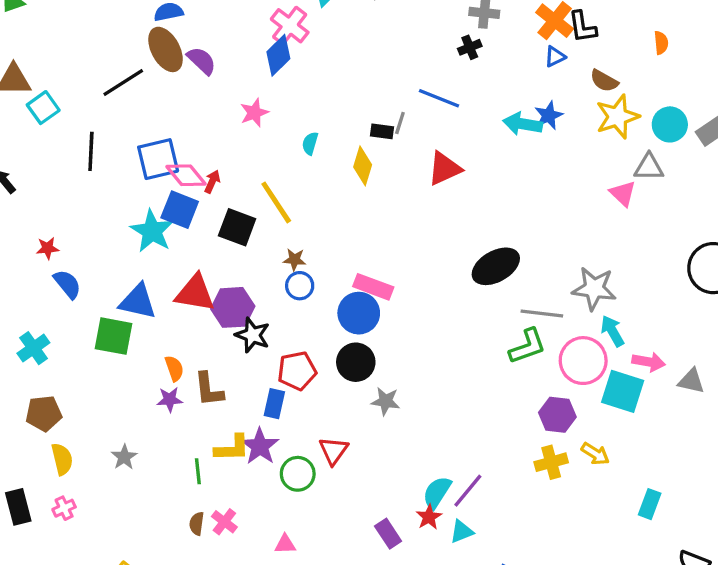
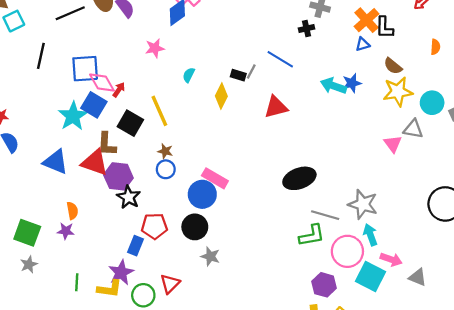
green square: (114, 336) -> (27, 233), moved
brown L-shape: (209, 389) -> (107, 144), moved
yellow L-shape: (232, 448) -> (109, 289), moved

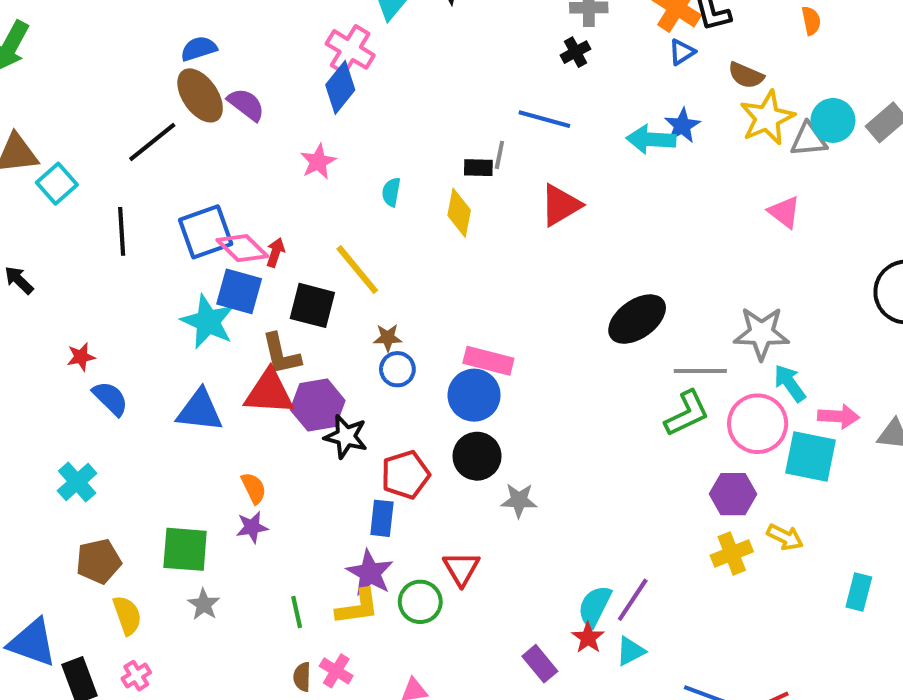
gray triangle: (413, 129) -> (809, 140), moved

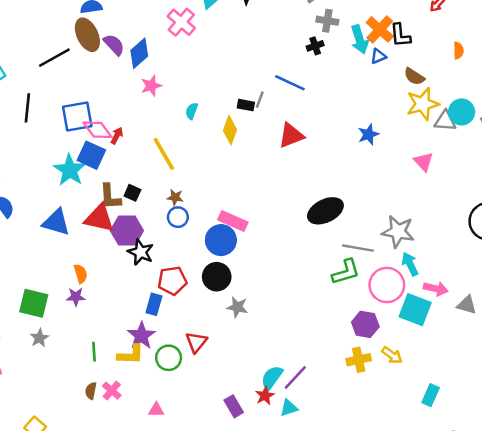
blue diamond: (340, 87) -> (139, 53), moved
blue star: (682, 126) -> (368, 134), moved
cyan arrow: (651, 139) -> (360, 39), moved, turned -120
black square: (312, 305) -> (132, 193), moved, size x0.6

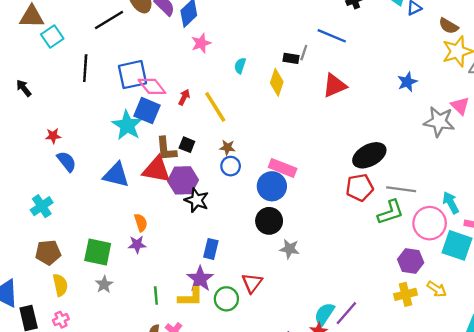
red arrow: (117, 136) -> (184, 97), moved
gray star: (398, 232) -> (439, 122), moved
red pentagon: (172, 281) -> (360, 187), moved

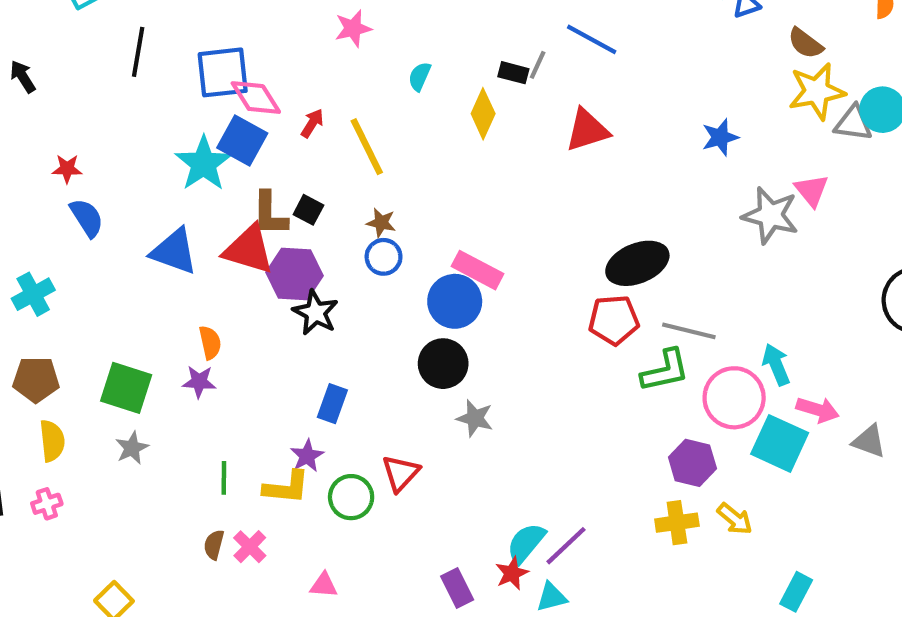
purple star: (200, 279) -> (307, 456), size x0.7

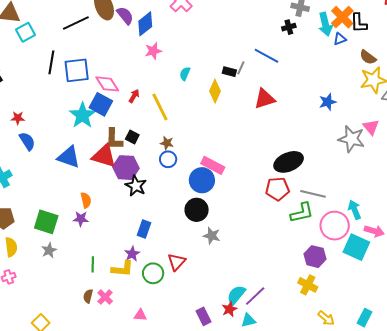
blue square: (223, 72) -> (77, 70), moved
yellow arrow: (735, 519) -> (326, 318), moved
yellow cross: (677, 523) -> (308, 285), turned 36

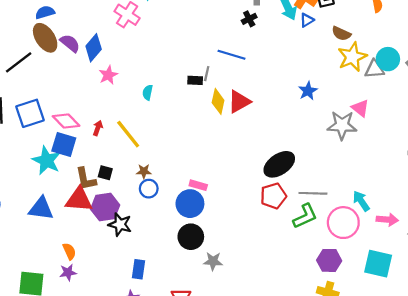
yellow diamond: (215, 91) -> (218, 101), moved
pink rectangle: (213, 165) -> (198, 185), size x0.7
cyan square: (356, 247) -> (378, 264), moved

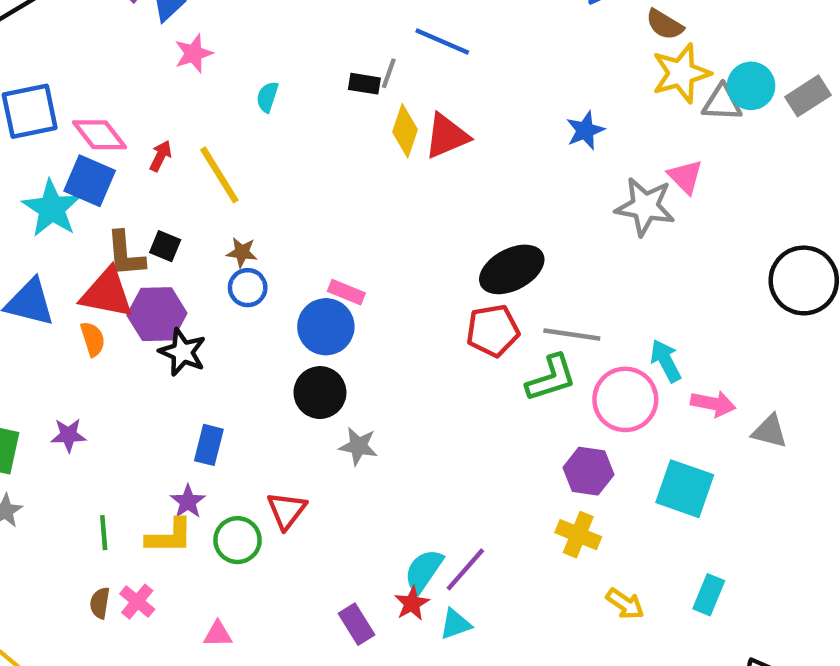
orange semicircle: (69, 251) -> (93, 339), moved

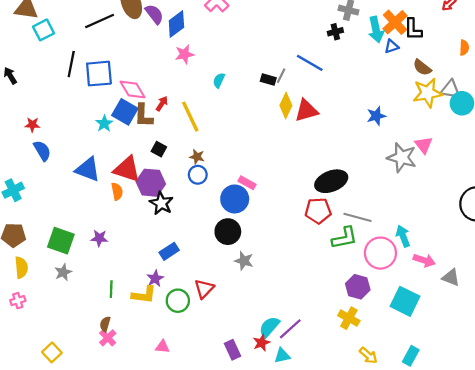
gray triangle: (722, 103) -> (450, 89), moved
cyan star: (52, 208) -> (104, 124), size x0.6
brown L-shape: (125, 254) -> (143, 116), moved
blue rectangle: (209, 445) -> (169, 251), turned 36
pink cross: (137, 602) -> (108, 338), moved

